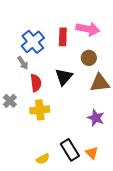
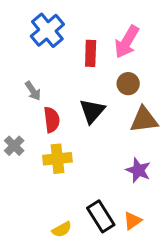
pink arrow: (88, 29) -> (127, 42), turned 110
blue cross: (33, 42) -> (47, 30), moved
orange triangle: (92, 153) -> (132, 221), turned 40

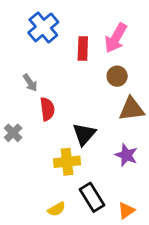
black triangle: (92, 111) -> (84, 134), moved
yellow cross: (57, 159) -> (67, 162), moved
orange triangle: (132, 221) -> (126, 210), moved

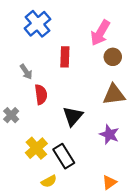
red rectangle: (83, 48) -> (65, 57), moved
brown circle: (117, 76) -> (113, 57), moved
yellow cross: (67, 162) -> (36, 148), moved, turned -35
black rectangle: (92, 197) -> (64, 156), moved

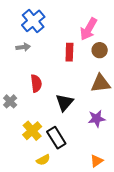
red rectangle: (65, 57) -> (69, 52), moved
gray arrow: (26, 72) -> (23, 47), moved, turned -64
purple star: (109, 134) -> (97, 119), turned -30

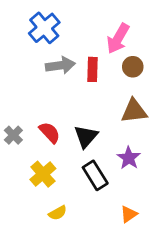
gray arrow: (23, 47) -> (60, 65), moved, size x1.5
red semicircle: (36, 83) -> (50, 132), moved, turned -36
purple star: (97, 119) -> (129, 158), turned -30
black rectangle: (56, 138) -> (95, 175), moved

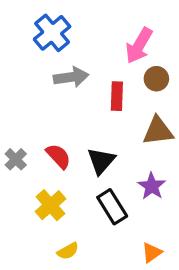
red rectangle: (93, 69) -> (117, 96), moved

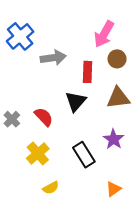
blue cross: (52, 33) -> (20, 36), moved
black triangle: (101, 161) -> (76, 101), moved

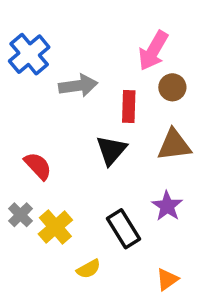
red semicircle: (44, 117) -> (38, 166), moved
gray cross: (12, 119) -> (20, 215), moved
yellow semicircle: (51, 188) -> (89, 269), moved

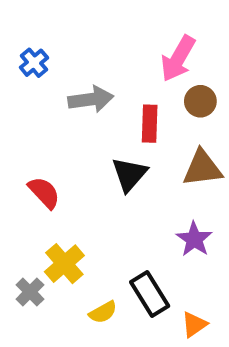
blue cross: (29, 54) -> (34, 63), size x0.6
gray cross: (20, 215) -> (30, 292), moved
black rectangle: (124, 229) -> (150, 294), moved

